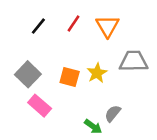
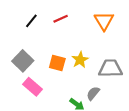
red line: (74, 23) -> (61, 19), turned 32
orange triangle: (107, 26) -> (104, 21), moved
gray trapezoid: (133, 61) -> (110, 68), moved

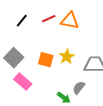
orange triangle: (104, 21) -> (70, 21), moved, turned -48

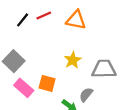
red line: (49, 19) -> (44, 16), moved
orange square: (46, 60) -> (47, 83), moved

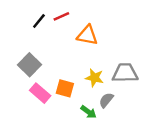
orange triangle: (76, 20) -> (87, 35), moved
yellow star: (73, 60) -> (94, 78), moved, turned -30

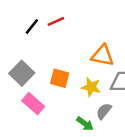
orange triangle: (87, 35) -> (103, 56), moved
orange square: (65, 88) -> (60, 78), moved

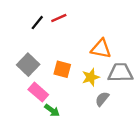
yellow star: (91, 87) -> (91, 77), turned -30
green arrow: (85, 124) -> (52, 110), moved

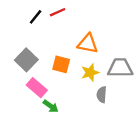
orange triangle: (101, 49) -> (88, 44), moved
gray semicircle: (102, 99) -> (102, 95), turned -35

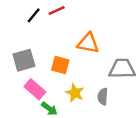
gray square: (26, 60) -> (24, 60), turned 30
yellow star: (90, 73) -> (75, 93), moved, turned -30

